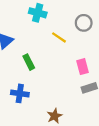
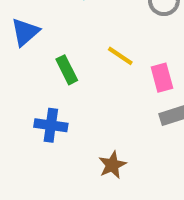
yellow line: (59, 37) -> (120, 56), moved

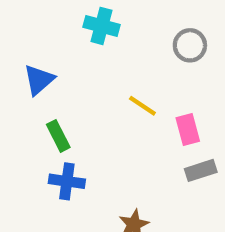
green rectangle: (67, 70) -> (58, 136), moved

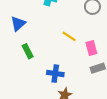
blue cross: (67, 181) -> (55, 74), moved

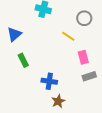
yellow line: (69, 36) -> (68, 36), moved

